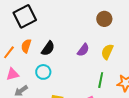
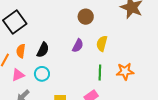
brown circle: (104, 19) -> (86, 17), moved
pink triangle: (13, 74) -> (18, 75), moved

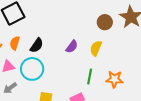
brown circle: (86, 17) -> (105, 22), moved
cyan circle: (42, 74) -> (32, 69), size x1.5

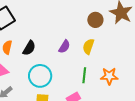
cyan circle: (32, 69) -> (40, 76), moved

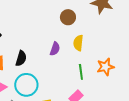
brown circle: (95, 20) -> (68, 17), moved
cyan circle: (40, 76) -> (26, 85), moved

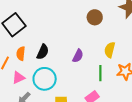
yellow semicircle: (78, 43) -> (110, 50), moved
purple semicircle: (55, 49) -> (78, 56), moved

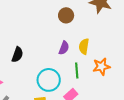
purple semicircle: (78, 56) -> (64, 48), moved
cyan circle: (45, 79) -> (49, 80), moved

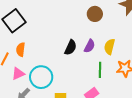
black semicircle: (17, 55) -> (71, 47), moved
cyan circle: (49, 80) -> (41, 77), moved

